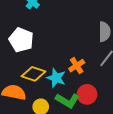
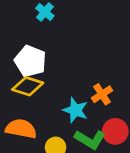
yellow diamond: (34, 74) -> (28, 86), moved

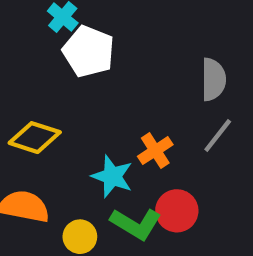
white pentagon: (30, 61) -> (89, 51), moved

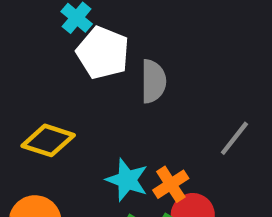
gray semicircle: (213, 79) -> (153, 81), moved
orange cross: (155, 151) -> (171, 184), moved

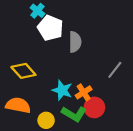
yellow diamond: (48, 140) -> (23, 71), turned 30

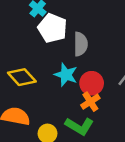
cyan star: (62, 90) -> (66, 75), moved
red circle: (94, 107) -> (92, 83), moved

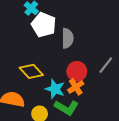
cyan star: (66, 75) -> (55, 89), moved
yellow diamond: (22, 77) -> (31, 71), moved

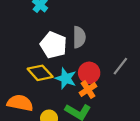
white pentagon: (44, 25) -> (53, 45), moved
cyan star: (55, 89) -> (66, 78), moved

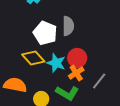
gray line: (120, 66) -> (99, 81), moved

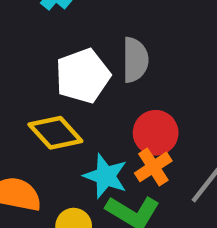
white pentagon: (45, 33) -> (83, 76), turned 30
cyan star: (56, 63) -> (106, 176), moved

